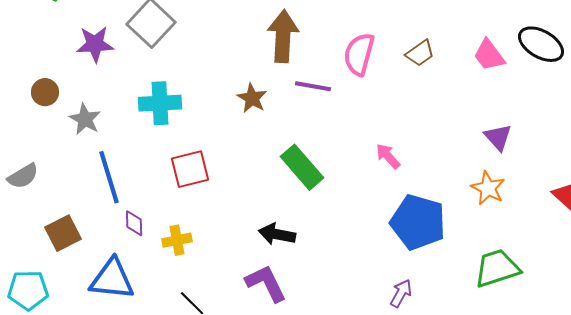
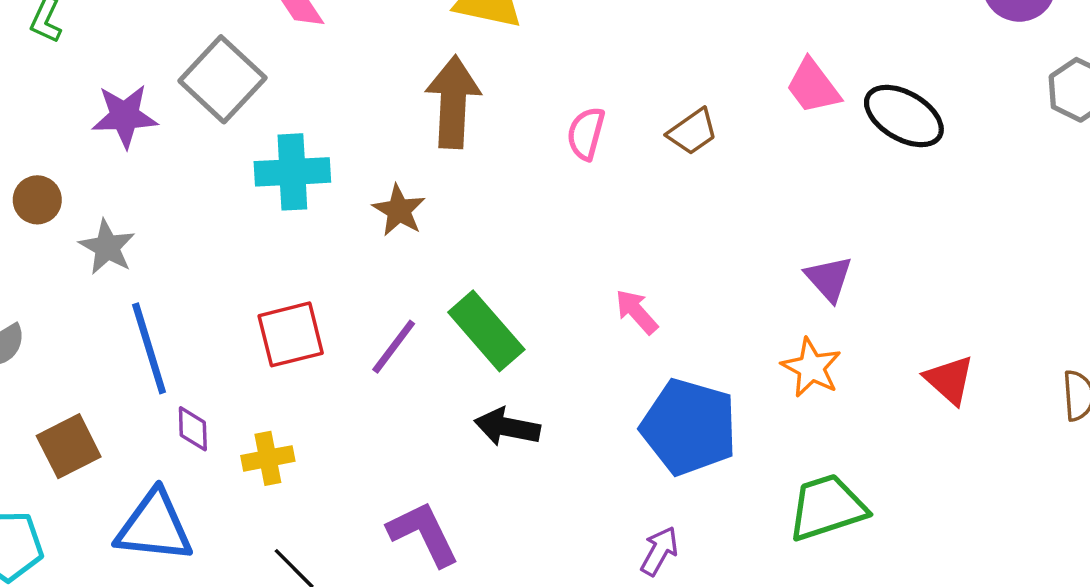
pink semicircle: (359, 54) -> (586, 133), size x0.7
pink trapezoid: (489, 55) -> (813, 86), moved
purple line: (313, 86) -> (394, 347), moved, turned -63
cyan cross: (160, 103) -> (292, 172), moved
black arrow: (277, 234) -> (507, 427), moved

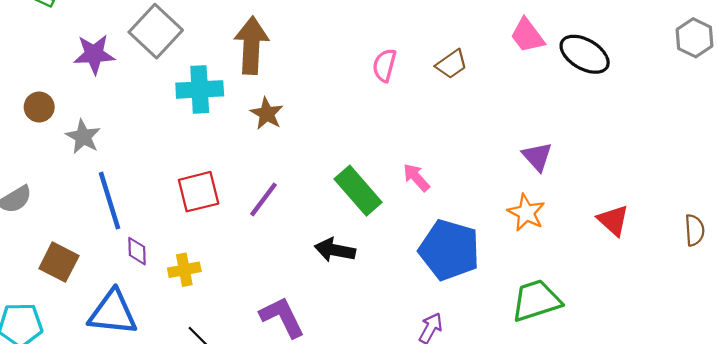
brown arrow: (453, 102) -> (251, 45), moved
green rectangle: (486, 331) -> (358, 191), moved
brown square: (69, 446) -> (59, 262), turned -36

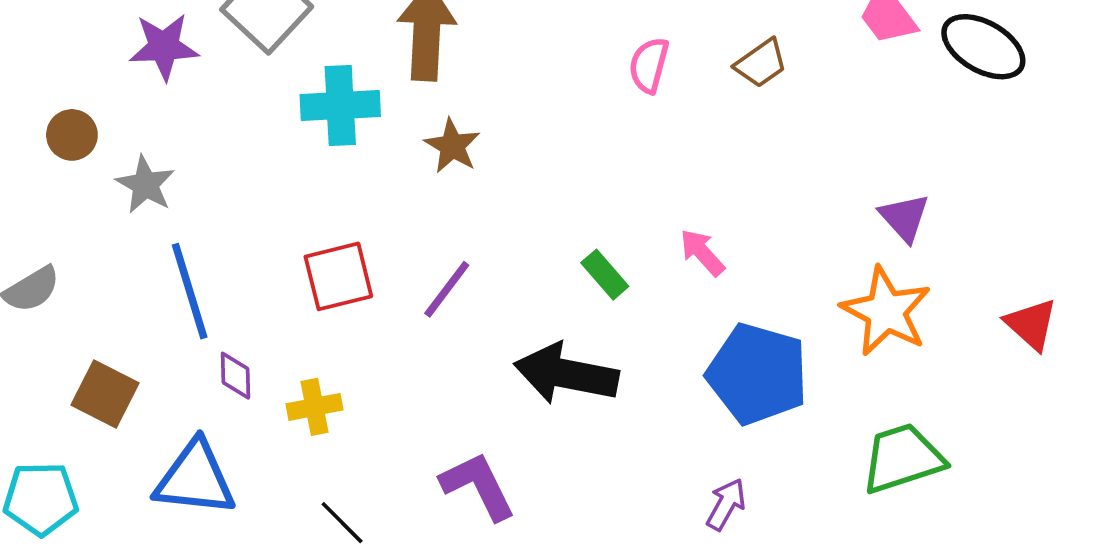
green rectangle: (358, 191) -> (605, 275), size x0.6
orange star: (526, 213) -> (886, 311), size x1.4
black arrow: (335, 250) -> (566, 374), size x1.5

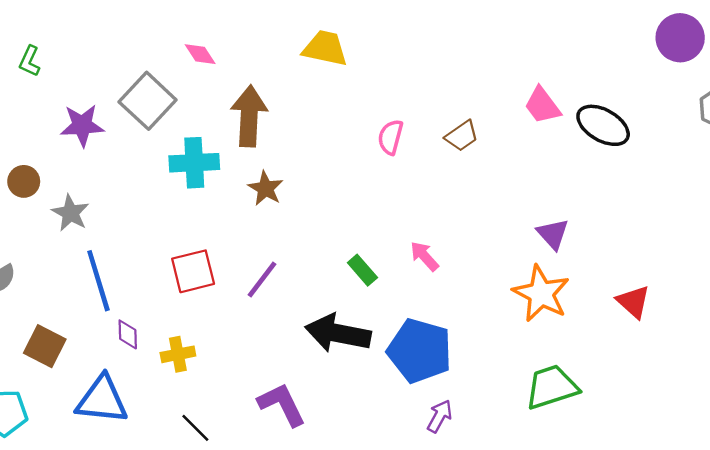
blue pentagon: (757, 374) -> (420, 351), moved

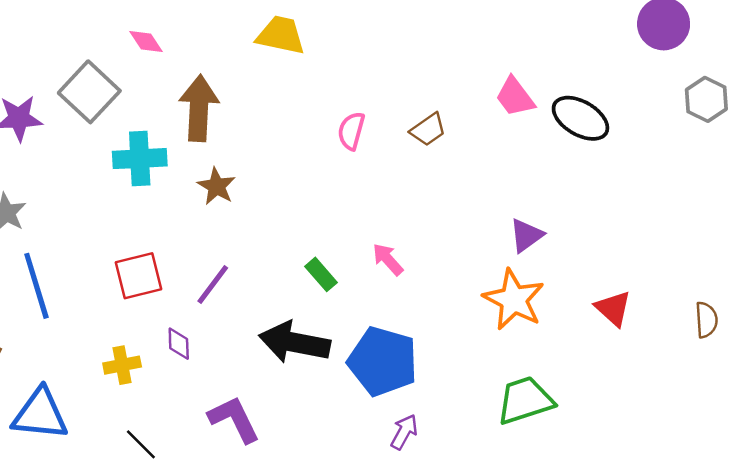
purple triangle: (553, 234) -> (526, 235), turned 36
purple diamond: (128, 334) -> (179, 344), moved

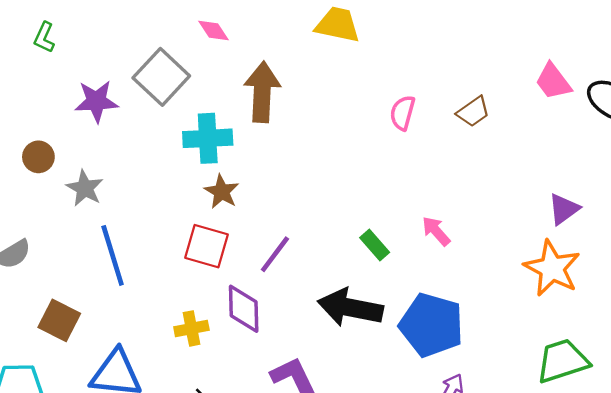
brown star: (217, 186) -> (222, 192), moved
red square: (138, 276) -> (207, 246), turned 30
purple diamond: (179, 344) -> (244, 309), size x1.6

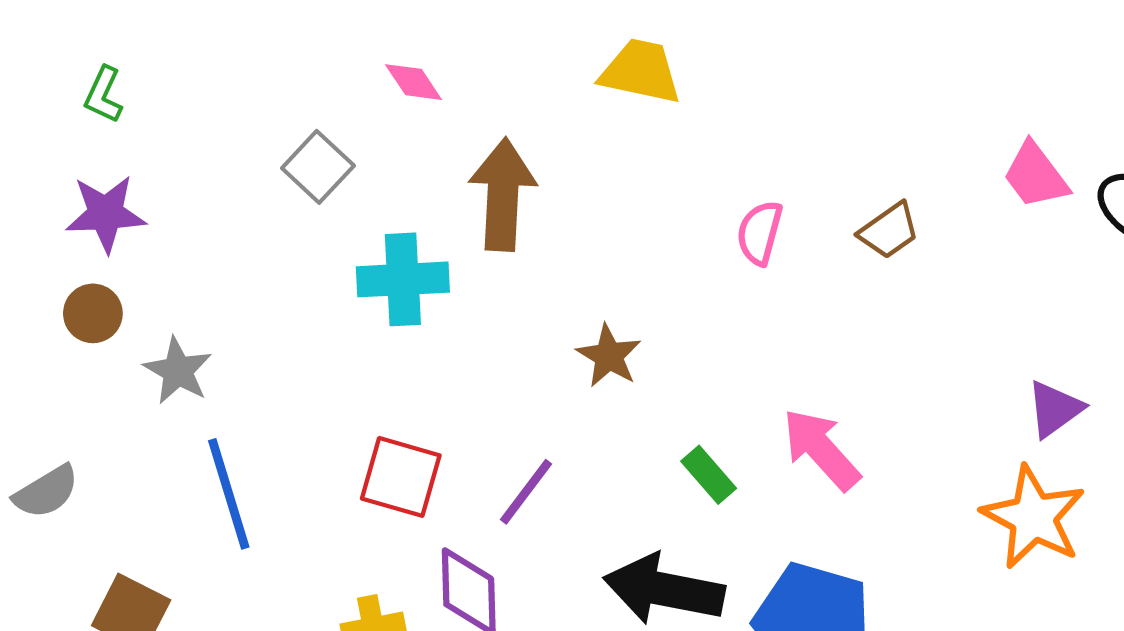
gray square: (161, 77) -> (318, 167), size x0.7
purple star: (96, 101) -> (106, 214), moved
brown star: (222, 192) -> (609, 356), moved
pink arrow: (436, 231) -> (821, 449), size x1.5

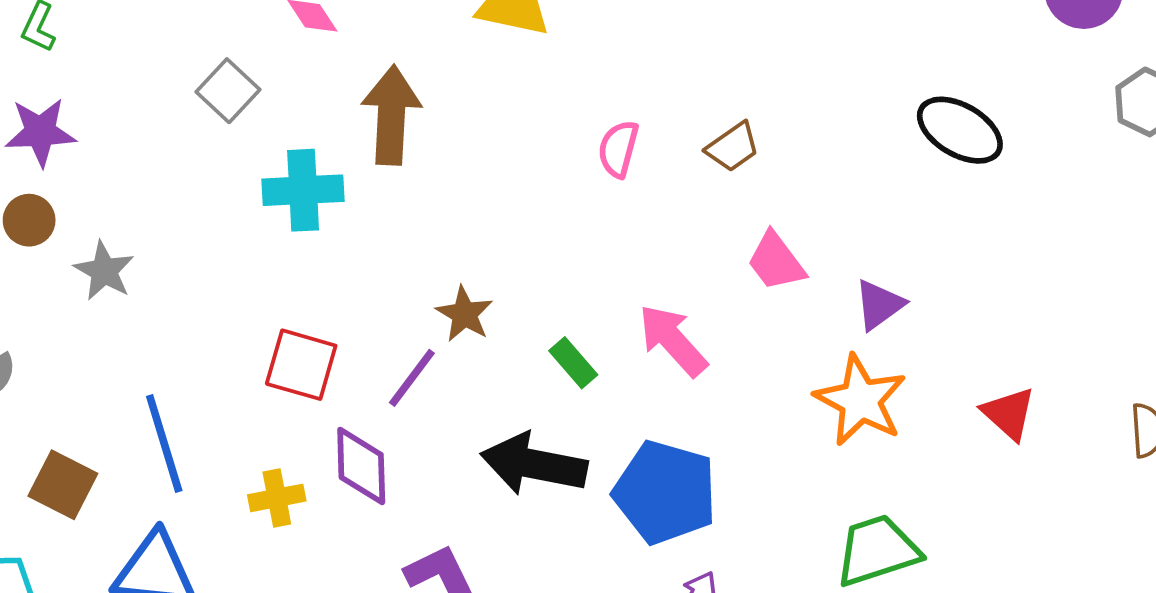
pink trapezoid: (1036, 175) -> (776, 261), moved
brown star: (609, 356) -> (464, 314), moved
blue line: (229, 494) -> (164, 444), moved

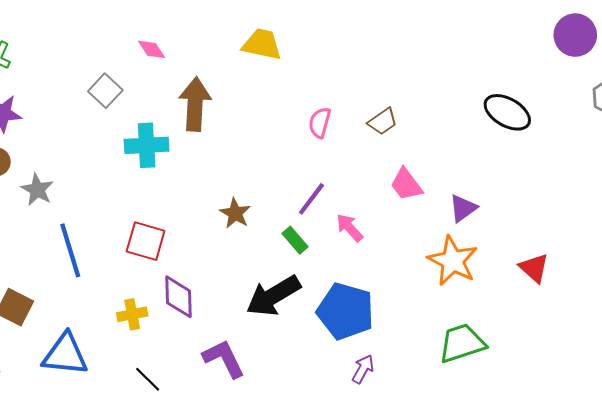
pink arrow: (673, 340) -> (350, 228), size x0.7
purple line: (412, 378) -> (311, 199), moved
blue line: (164, 444) -> (70, 250), moved
black arrow: (534, 464) -> (273, 296), turned -42

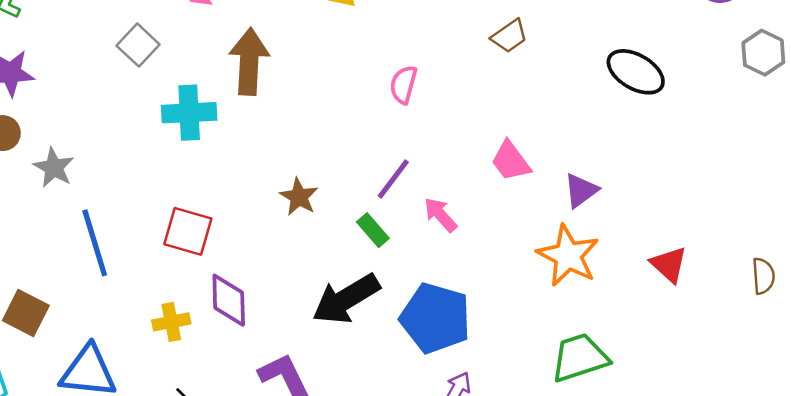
brown trapezoid: (383, 122) -> (509, 36), moved

